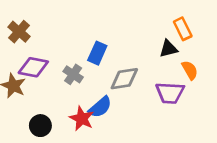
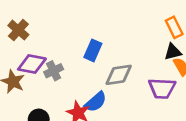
black triangle: (168, 49) -> (173, 52), moved
gray cross: (73, 74) -> (54, 71), moved, turned 30

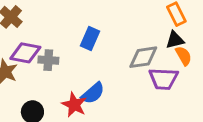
gray cross: (54, 71) -> (48, 60), turned 30
gray diamond: (119, 75) -> (143, 57), moved

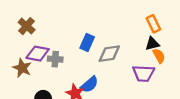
gray diamond: (143, 57) -> (109, 54), moved

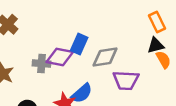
purple diamond: (38, 54) -> (60, 57), moved
purple trapezoid: (143, 73) -> (126, 80), moved

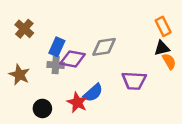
blue rectangle: (79, 44) -> (57, 47), moved
gray diamond: (105, 57) -> (104, 47), moved

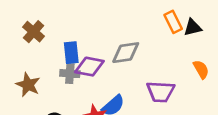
orange rectangle: (163, 26) -> (173, 22), moved
blue rectangle: (57, 47) -> (71, 53), turned -30
black triangle: (162, 48) -> (193, 27), moved

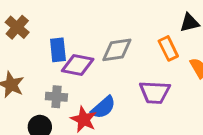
orange rectangle: (173, 22) -> (168, 48), moved
gray cross: (70, 74) -> (56, 97), moved

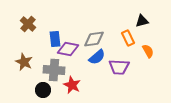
gray cross: (56, 97) -> (54, 70), size x1.5
blue semicircle: (103, 107) -> (97, 57), moved

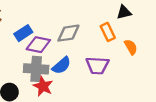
blue rectangle: (55, 39) -> (23, 33), turned 63
blue semicircle: (97, 57) -> (61, 65), moved
gray cross: (54, 70) -> (36, 69), moved

